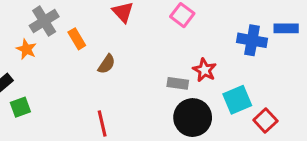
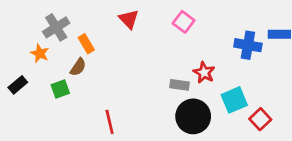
brown semicircle: (107, 64) -> (78, 67), moved
green square: (20, 107) -> (60, 89), moved

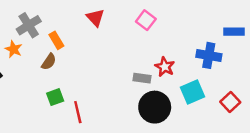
blue cross: (248, 45) -> (209, 55), moved
green square: (60, 89) -> (55, 97), moved
red square: (260, 119) -> (230, 102), moved

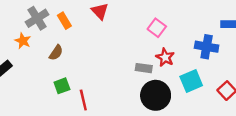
pink square: (146, 20) -> (157, 28), moved
orange rectangle: (56, 40) -> (64, 21), moved

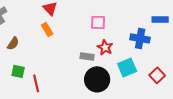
orange rectangle: (64, 21) -> (47, 29), moved
pink square: (157, 28) -> (98, 22), turned -35
green square: (62, 86) -> (18, 71), turned 32

